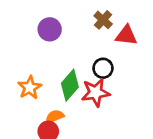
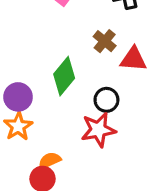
purple circle: (50, 29) -> (18, 97), moved
green diamond: (70, 85) -> (64, 76), moved

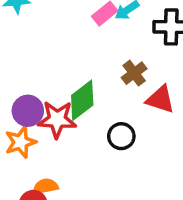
red star: (98, 130) -> (57, 119), moved

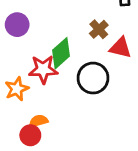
purple circle: (28, 111) -> (17, 25), moved
black circle: (121, 136) -> (93, 78), size x1.5

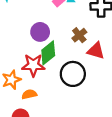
purple circle: (17, 25) -> (40, 32), moved
orange semicircle: (38, 121) -> (29, 94), moved

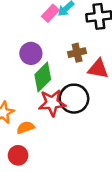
brown cross: (79, 35) -> (77, 53), turned 32
red star: (33, 65) -> (52, 103), moved

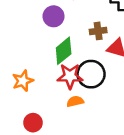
purple circle: (31, 53) -> (54, 16), moved
orange semicircle: (26, 127) -> (75, 101), moved

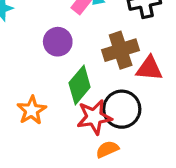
brown cross: (98, 31) -> (121, 50), size x1.5
orange star: (23, 81) -> (32, 110), moved

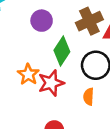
red star: (94, 117) -> (51, 83), moved
orange semicircle: (107, 149) -> (89, 97), turned -56

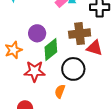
purple circle: (42, 21) -> (37, 33), moved
orange star: (28, 74) -> (13, 50), moved

